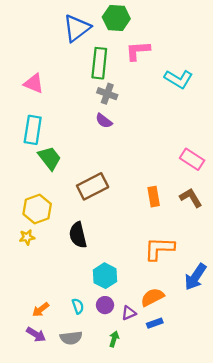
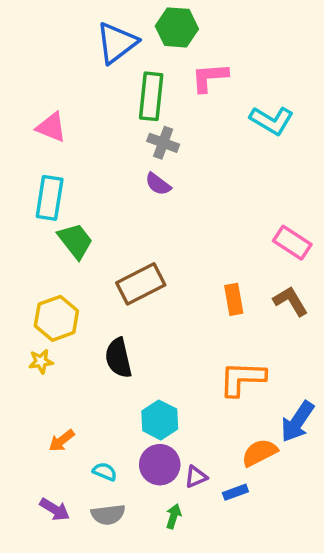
orange semicircle: (152, 297) -> (260, 453), moved
purple circle: (105, 305) -> (160, 465), size x1.5
cyan semicircle: (78, 306) -> (105, 472), moved, turned -49
orange arrow: (41, 310) -> (62, 441), moved

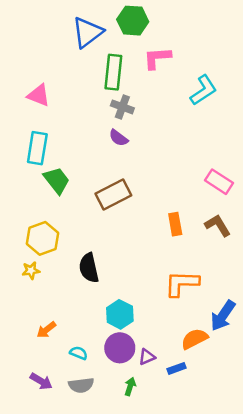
cyan L-shape: (272, 120) -> (204, 90), turned -64
brown rectangle: (141, 284) -> (113, 195), moved

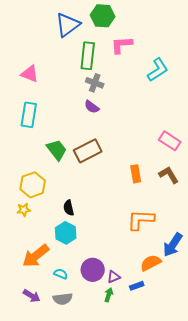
green trapezoid: (57, 180) -> (57, 150), moved
black semicircle: (89, 268) -> (69, 208), size x0.7
cyan hexagon: (120, 314) -> (66, 233), moved
orange arrow: (46, 330) -> (36, 256), size x1.8
green arrow: (130, 386) -> (109, 295), moved

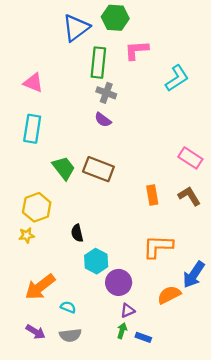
brown rectangle: (88, 151) -> (98, 169), turned 48
cyan hexagon: (66, 233) -> (96, 261), moved
purple circle: (93, 270) -> (119, 282), moved
blue rectangle: (137, 286) -> (143, 337), moved, turned 40

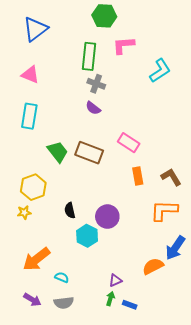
blue triangle: (76, 28) -> (35, 29), moved
pink rectangle: (190, 158) -> (129, 143), moved
orange L-shape: (158, 247) -> (164, 210), moved
purple circle: (119, 282) -> (107, 217), moved

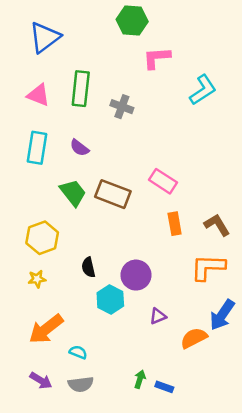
green rectangle: (89, 56) -> (81, 89), moved
purple semicircle: (93, 108) -> (79, 148), moved
yellow star: (24, 212) -> (37, 279), moved
purple triangle: (115, 280) -> (158, 316), moved

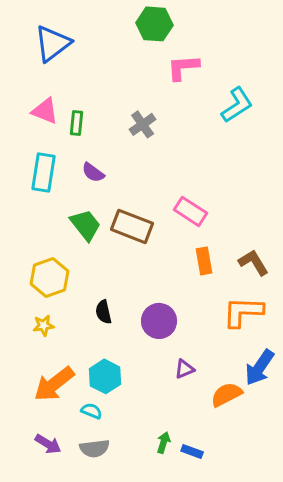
green rectangle: (81, 89) -> (77, 123), moved, size x0.6
gray cross: (122, 107) -> (143, 124), turned 35
cyan hexagon: (110, 299) -> (105, 376), moved

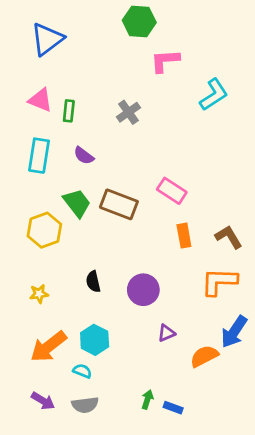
yellow hexagon: (49, 277) -> (44, 230), moved

